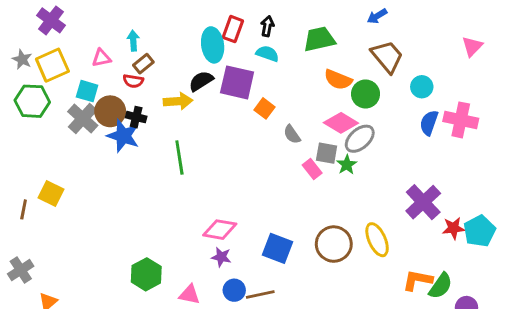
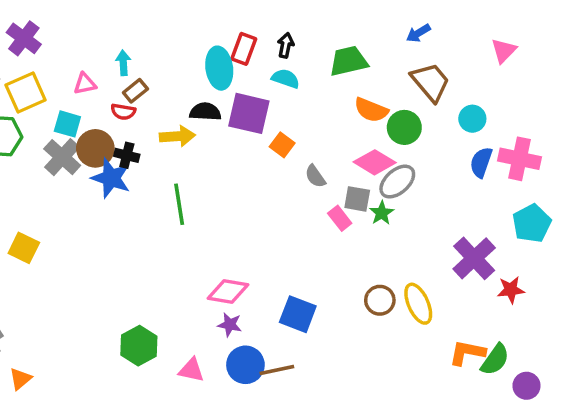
pink triangle: (472, 46) -> (504, 51), moved
black semicircle: (201, 81) -> (205, 112), turned 35
cyan pentagon: (479, 231) -> (532, 223), moved
brown circle: (334, 244) -> (380, 300), moved, size x0.7
blue circle: (234, 290) -> (245, 365), size x1.4

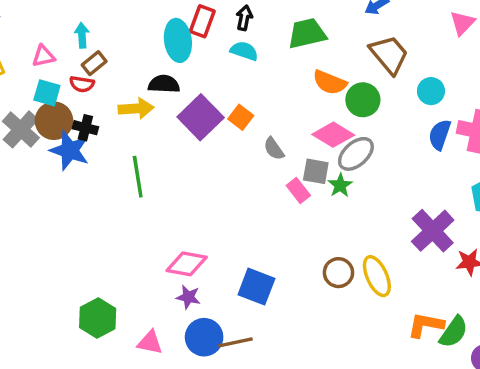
purple square: (249, 113) -> (201, 117), moved, turned 33
cyan square: (67, 124) -> (47, 93), moved

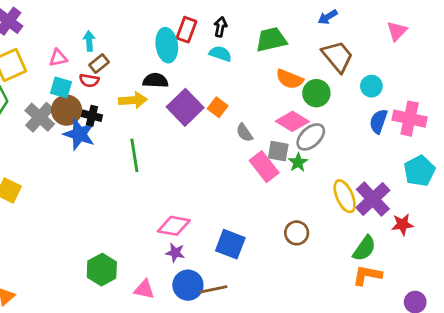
pink rectangle: (298, 191) -> (264, 167), size x1.5
yellow ellipse: (377, 276) -> (345, 196), moved
green semicircle: (454, 332) -> (364, 248), moved

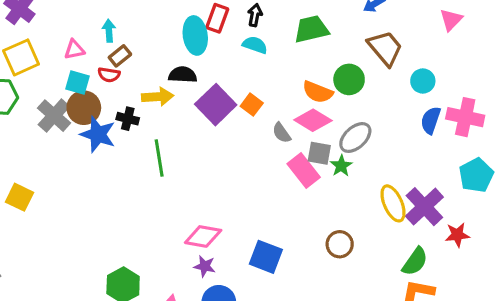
orange semicircle: (290, 79) -> (318, 92), moved
green circle: (316, 93) -> (349, 79), moved
black cross: (92, 116) -> (128, 119), moved
pink diamond: (292, 121) -> (313, 120), moved

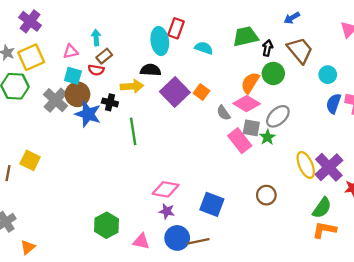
black arrow: (255, 15) -> (267, 48), moved
orange semicircle: (318, 92) -> (250, 83), turned 100

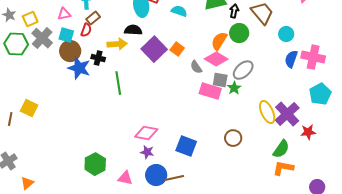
yellow square: (31, 57) -> (30, 19), size x0.7
red semicircle: (96, 70) -> (86, 30), turned -80
gray cross: (56, 100) -> (42, 38), moved
pink rectangle: (240, 141) -> (210, 91), turned -35

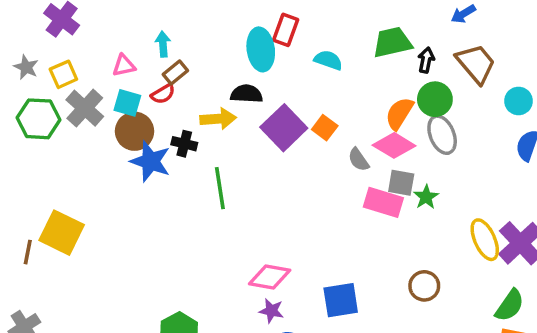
red semicircle: (86, 30) -> (163, 94), turned 40
gray ellipse: (243, 70) -> (442, 135), moved, turned -70
yellow square: (29, 108) -> (62, 233), size x1.4
blue square: (186, 146) -> (341, 300), turned -30

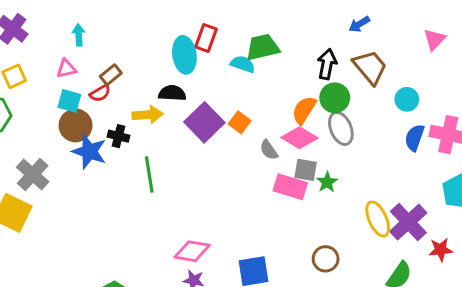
green trapezoid: (392, 42) -> (263, 47), moved
cyan arrow: (163, 44) -> (79, 35), moved
black arrow: (426, 60) -> (327, 64), size x1.4
gray cross: (85, 108) -> (33, 174), moved

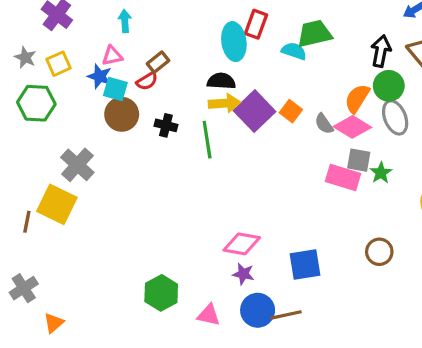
yellow arrow: (148, 115) -> (224, 103), moved
gray semicircle: (269, 150) -> (324, 124), moved
blue star: (89, 151) -> (100, 76), moved, size x0.7
green line: (149, 174) -> (207, 140), moved

